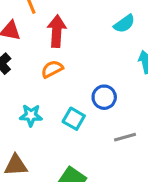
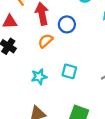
blue circle: (104, 97) -> (67, 24), moved

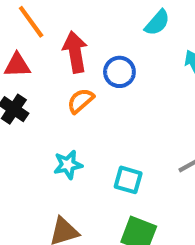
cyan square: (69, 71) -> (128, 180), moved

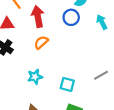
blue circle: (119, 72) -> (71, 17), moved

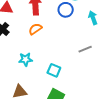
gray line: (101, 75) -> (85, 49), moved

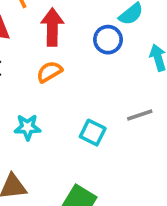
cyan square: (54, 70) -> (93, 133), moved

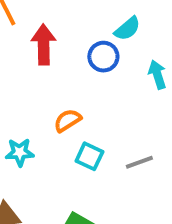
orange semicircle: (49, 72) -> (68, 120), moved
gray line: (140, 115) -> (139, 162), moved

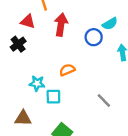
cyan square: (89, 156) -> (53, 97), moved, turned -35
gray line: (139, 162) -> (104, 101), turned 56

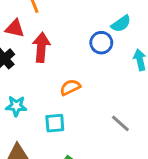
red arrow: (61, 25) -> (41, 47), moved
cyan star: (37, 83) -> (16, 106), moved

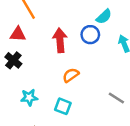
red arrow: (41, 47) -> (60, 40), moved
cyan square: (55, 123) -> (63, 106), turned 35

